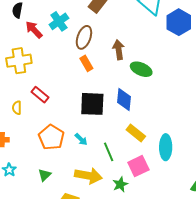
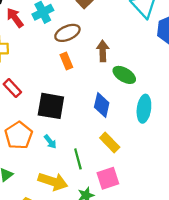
brown ellipse: (84, 37) -> (67, 33), turned 40
black square: (92, 104) -> (51, 106), moved
cyan ellipse: (166, 147) -> (144, 109), moved

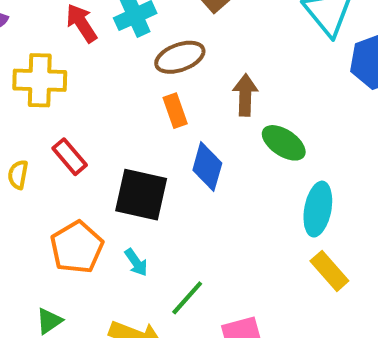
blue diamond: (102, 105) -> (207, 167), moved
yellow rectangle: (110, 142) -> (329, 271), moved
green line: (78, 159) -> (187, 298), turned 54

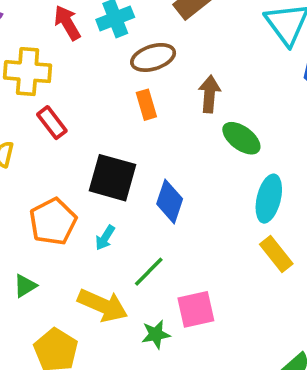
red rectangle: (70, 157) -> (52, 123), moved
blue diamond: (207, 167) -> (170, 201), moved
cyan arrow: (136, 262) -> (105, 238), turned 65

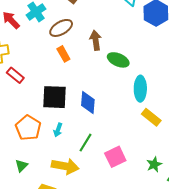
green star: (156, 334) -> (154, 164), moved

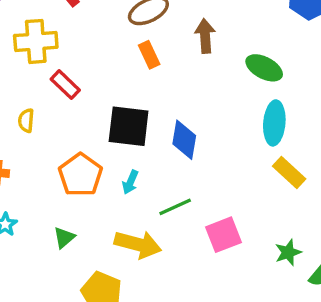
green ellipse: (118, 60) -> (264, 68), moved
green line: (86, 143) -> (175, 207), turned 30

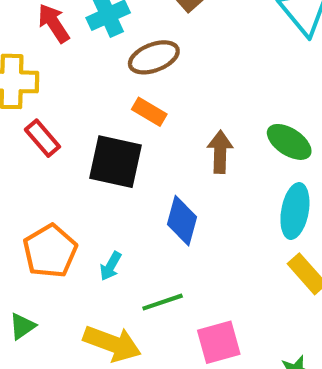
brown arrow: (205, 36) -> (220, 152), moved
orange rectangle: (149, 55) -> (149, 112), turned -40
black square: (129, 126) -> (115, 162), moved

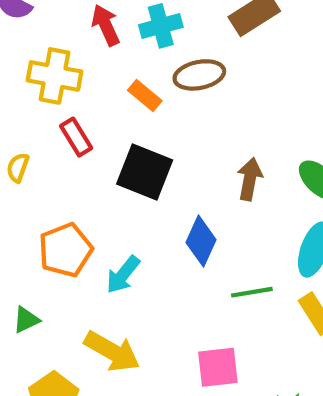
orange rectangle: (149, 112) -> (145, 95), moved
cyan arrow: (111, 266) -> (123, 275), size x1.4
green line: (163, 302) -> (252, 292), moved

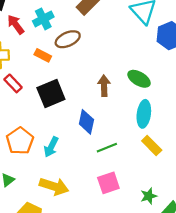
black square: (145, 172) -> (51, 93), turned -32
green line: (252, 292) -> (107, 148), moved

